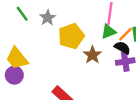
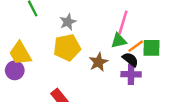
gray star: (48, 18) -> (68, 22), moved
yellow pentagon: (71, 36) -> (67, 48), moved

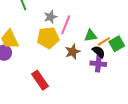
pink line: (123, 22) -> (66, 25), moved
green square: (152, 48) -> (117, 44), turned -35

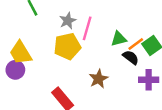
brown star: (73, 52) -> (98, 79), moved
purple cross: (98, 64) -> (149, 80), moved

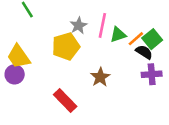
gray star: (68, 21) -> (78, 26), moved
pink line: (87, 28) -> (102, 25), moved
black semicircle: (131, 57) -> (144, 52), moved

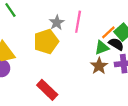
green triangle: (118, 35) -> (102, 48), moved
brown star: (100, 77) -> (99, 66), moved

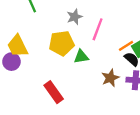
gray star: (57, 23) -> (75, 17), moved
green triangle: (102, 48) -> (81, 57), moved

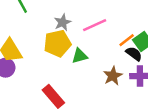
gray star: (75, 17) -> (63, 22), moved
pink line: (98, 29) -> (95, 25), turned 50

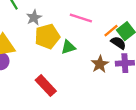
gray star: (63, 22) -> (34, 18), moved
pink line: (95, 25) -> (81, 18), turned 45

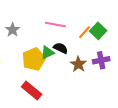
yellow pentagon: (47, 36) -> (34, 59), moved
black semicircle: (118, 43) -> (61, 48), moved

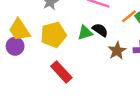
yellow pentagon: (34, 59) -> (53, 35), moved

